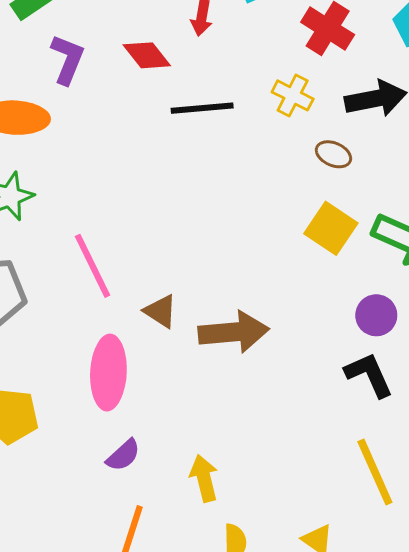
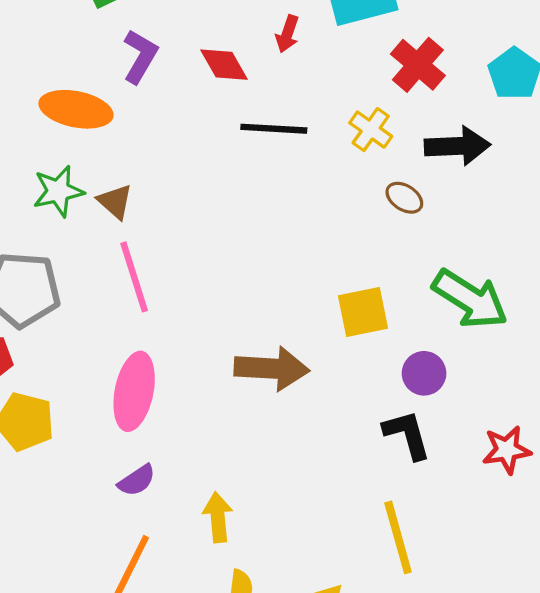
yellow square: (331, 228) -> (363, 312), moved, turned 36
brown triangle: (161, 311) -> (115, 201), moved

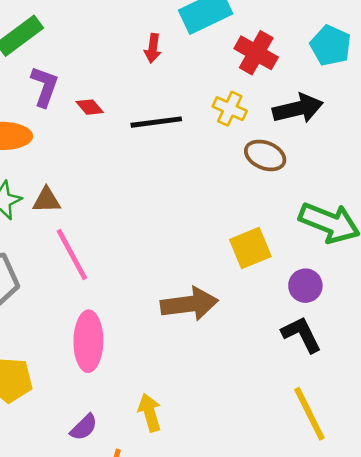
red diamond: (224, 65) -> (90, 107), moved, size x0.7
brown ellipse: (404, 198) -> (265, 155), size x1.4
brown triangle: (115, 201) -> (46, 200), turned -32
purple semicircle: (137, 480) -> (84, 427), moved
yellow arrow: (218, 517) -> (150, 413), moved

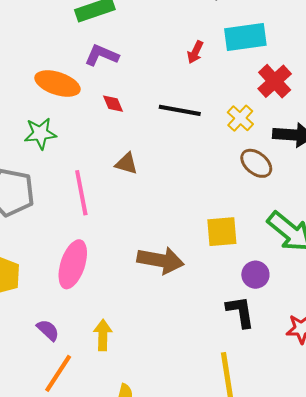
purple L-shape: (45, 87) -> (102, 55), turned -104
red diamond: (90, 107) -> (113, 104), moved
brown triangle: (46, 200) -> (127, 164), moved
purple semicircle: (84, 427) -> (48, 330), turned -110

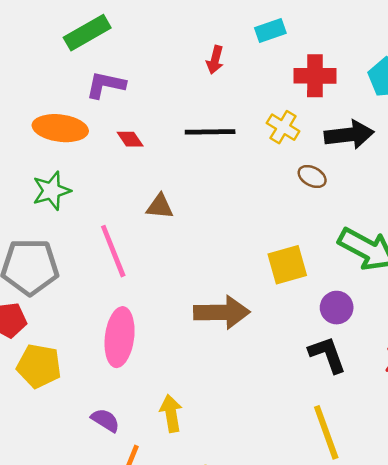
cyan rectangle: (245, 37) -> (270, 30), size x0.6
red cross: (275, 81) -> (315, 76), turned -36
brown ellipse: (256, 163) -> (312, 177), size x0.7

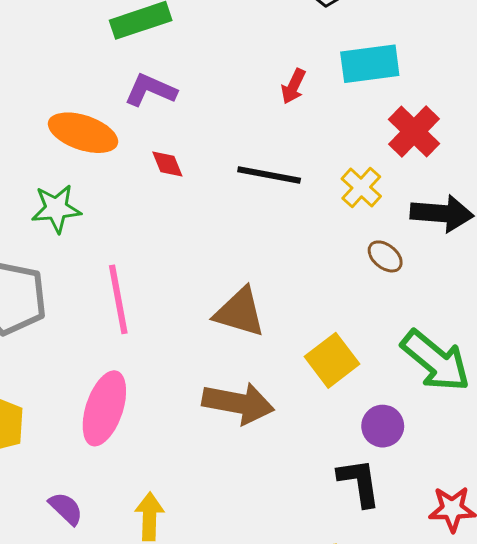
cyan rectangle: (270, 30) -> (370, 64), size x1.5
red cross: (315, 76) -> (414, 131), turned 33
brown triangle: (160, 206) -> (240, 312), moved, size x1.5
yellow square: (287, 265) -> (332, 360), turned -33

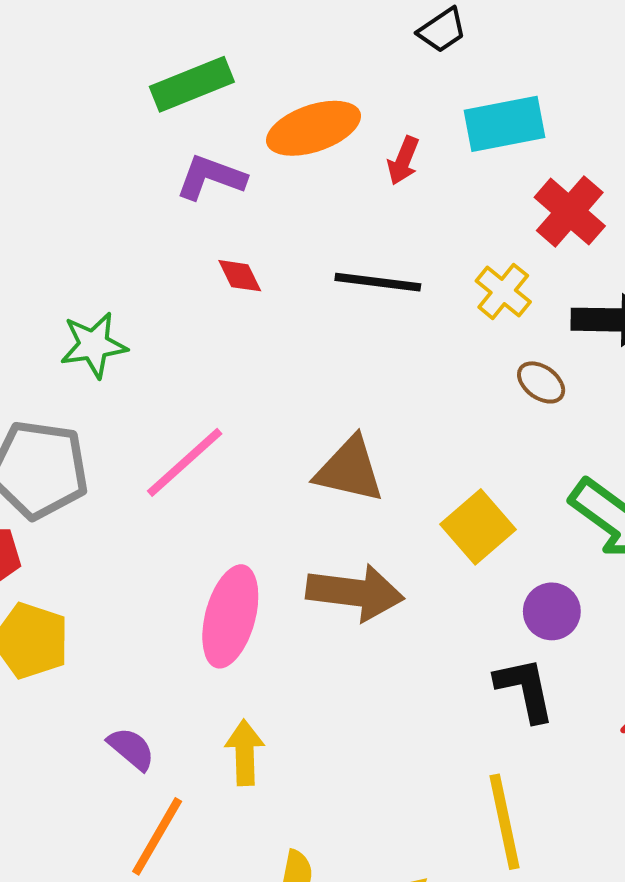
orange ellipse: (83, 133) -> (314, 128), moved, turned -34
pink line: (118, 299) -> (185, 462), turned 62
pink ellipse: (104, 408) -> (230, 616), moved

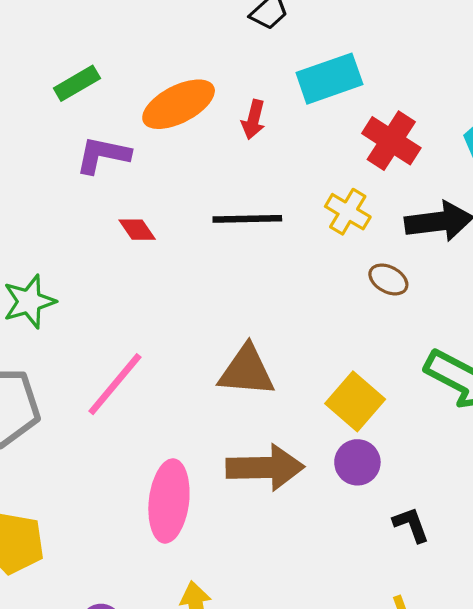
green rectangle: (192, 84) -> (77, 83), size x0.7
purple circle: (552, 611) -> (357, 462), moved
black L-shape: (525, 689) -> (411, 525), size x0.7

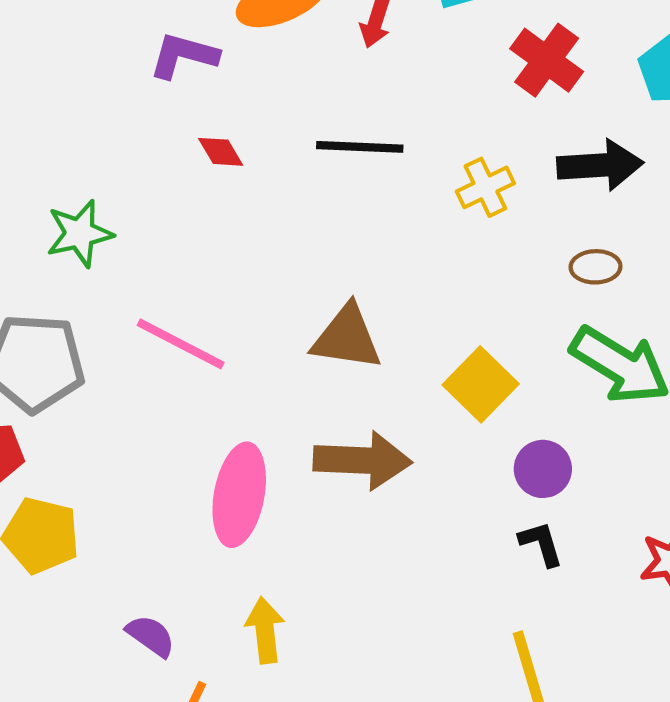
yellow cross: (348, 212) -> (485, 187), moved, turned 30
brown ellipse: (388, 279) -> (596, 267), moved, turned -33
pink line: (115, 384) -> (181, 344), turned 74
purple circle: (357, 462) -> (543, 469), moved

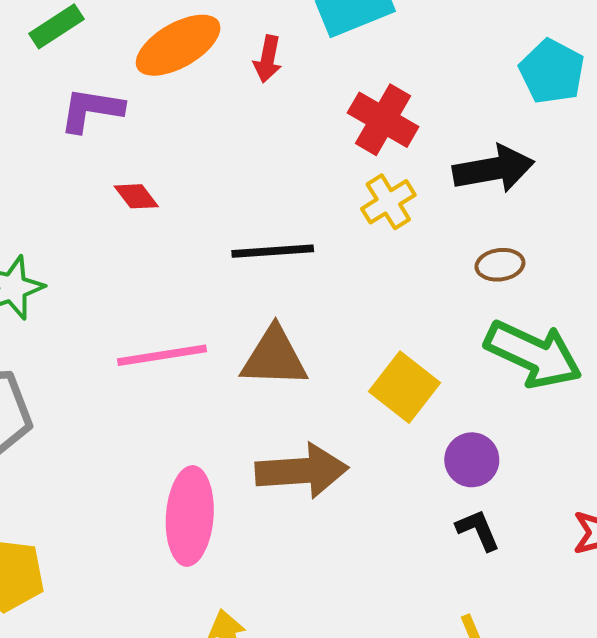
red cross: (547, 60) -> (383, 120), moved
black line: (360, 147) -> (273, 251), moved
pink line: (181, 344) -> (162, 355), moved, turned -30

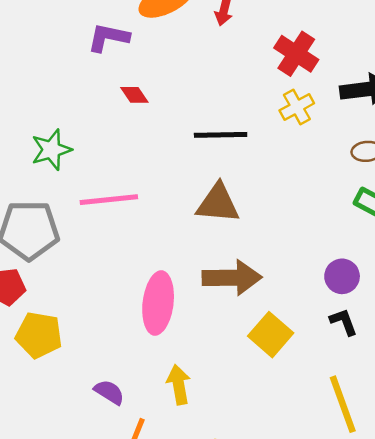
pink line: (162, 355) -> (109, 200), moved
yellow square: (405, 387) -> (271, 335), moved

